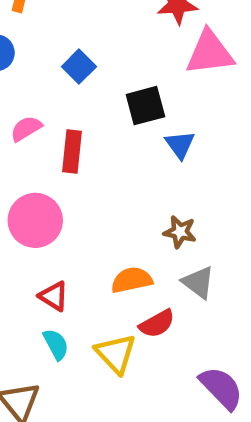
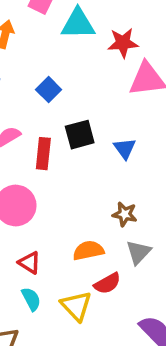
black square: (145, 106) -> (80, 135), moved
gray triangle: (198, 282) -> (139, 252), turned 36

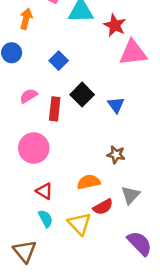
red star: (123, 43) -> (115, 25), turned 30
black square: (80, 135) -> (82, 95), turned -30
gray triangle: (139, 252) -> (130, 195), moved

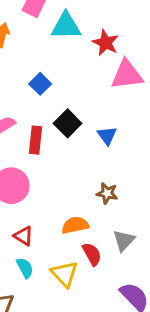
red semicircle: (103, 207) -> (92, 254), turned -90

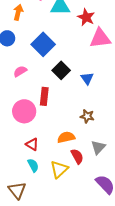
blue square: (40, 84) -> (43, 44), size x1.6
red rectangle: (36, 140) -> (44, 96), moved
yellow triangle: (64, 274) -> (59, 169), turned 30

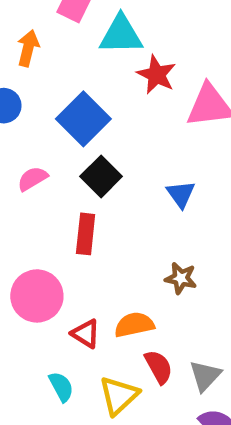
red star: (86, 17) -> (156, 75), moved
black square: (61, 70) -> (101, 176), moved
pink circle: (24, 111) -> (37, 296), moved
red triangle: (32, 144) -> (86, 334), moved
gray triangle: (98, 147) -> (205, 376), moved

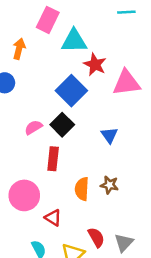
blue square: (83, 119) -> (71, 91), moved
pink semicircle: (32, 179) -> (33, 127), moved
orange semicircle: (134, 325) -> (82, 189), moved, turned -75

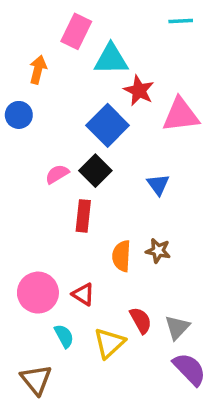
pink circle: (24, 195) -> (38, 293), moved

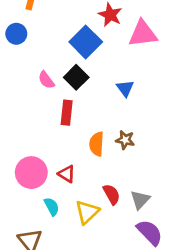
pink semicircle: (57, 174) -> (46, 80), turned -96

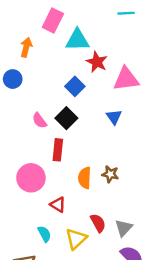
blue square: (86, 42) -> (75, 86), size x0.7
blue triangle: (125, 88) -> (114, 117), moved
pink circle: (31, 173) -> (31, 178), moved

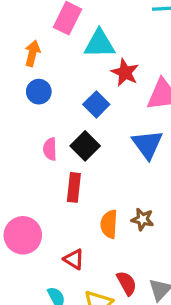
blue circle: (13, 79) -> (39, 92), moved
blue triangle: (114, 117) -> (147, 144), size x1.5
pink semicircle: (40, 120) -> (50, 149), turned 35
pink circle: (31, 178) -> (23, 235), moved

